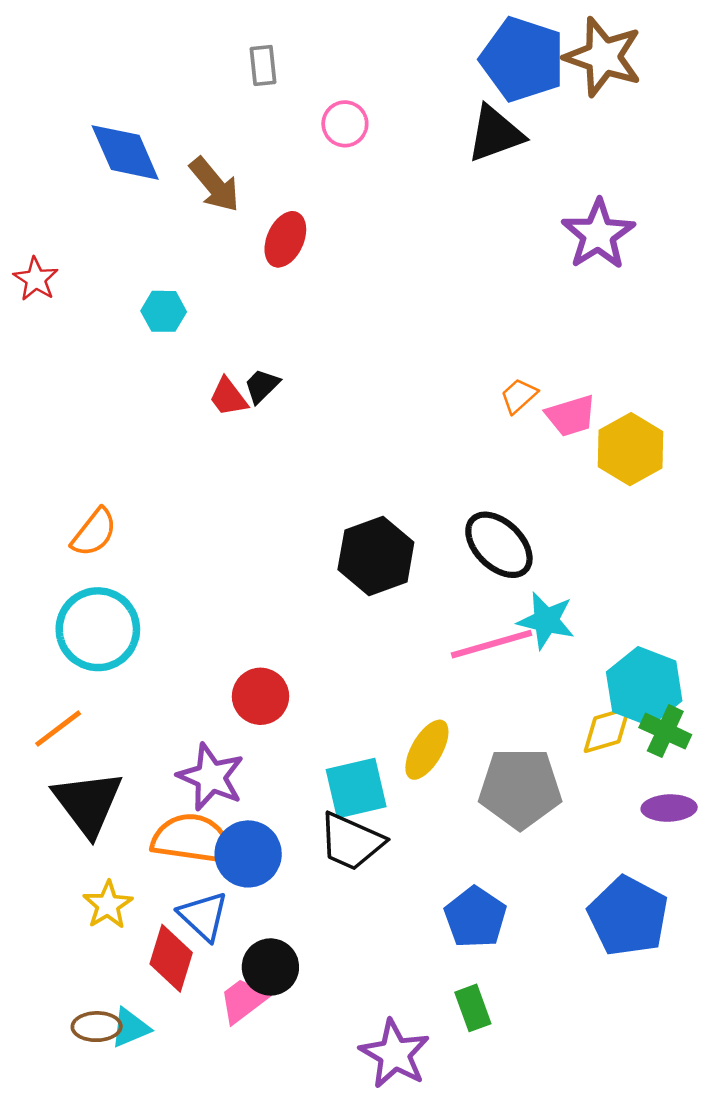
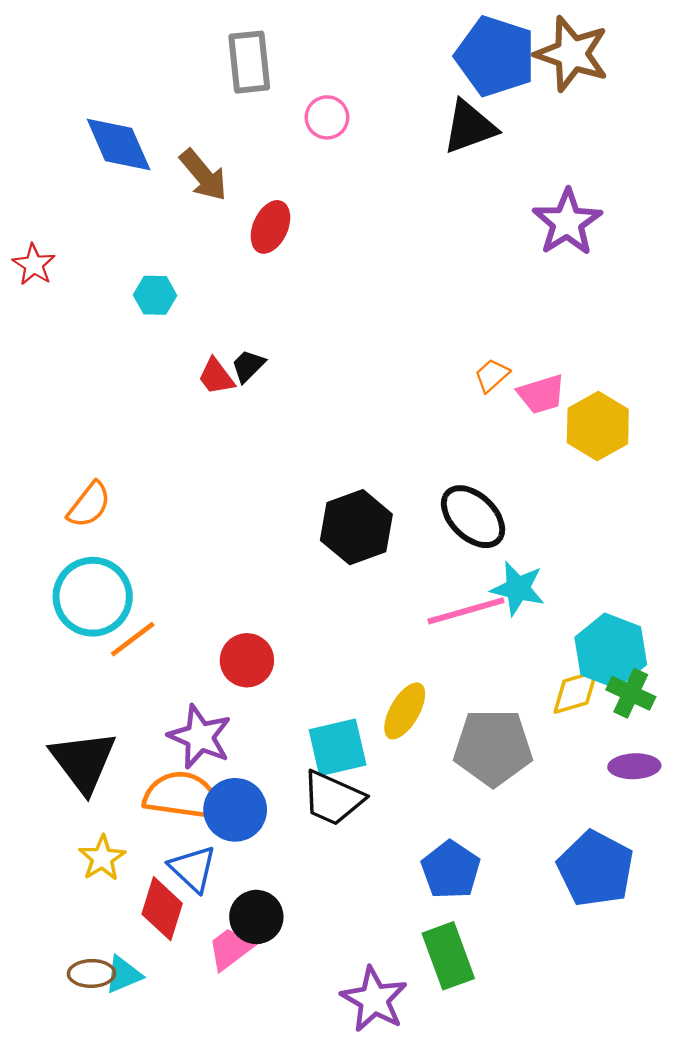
gray rectangle: (263, 65) -> (249, 62), size x1.6
orange line: (58, 729) -> (133, 639), moved
green rectangle: (473, 1008) -> (448, 956), size x1.5

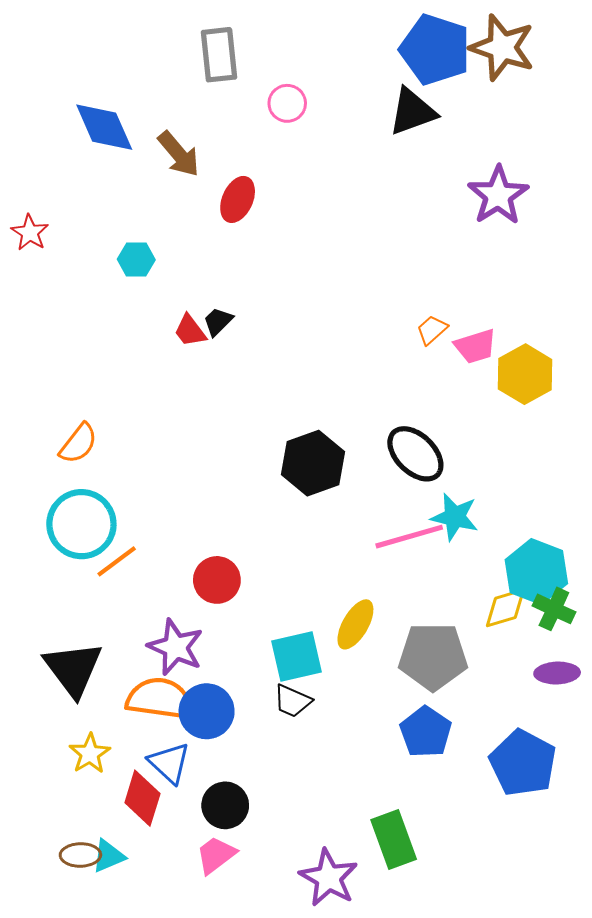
black trapezoid: (333, 798) -> (292, 701), size x0.7
blue pentagon: (451, 870) -> (426, 732), moved
pink trapezoid: (230, 949) -> (216, 855), moved

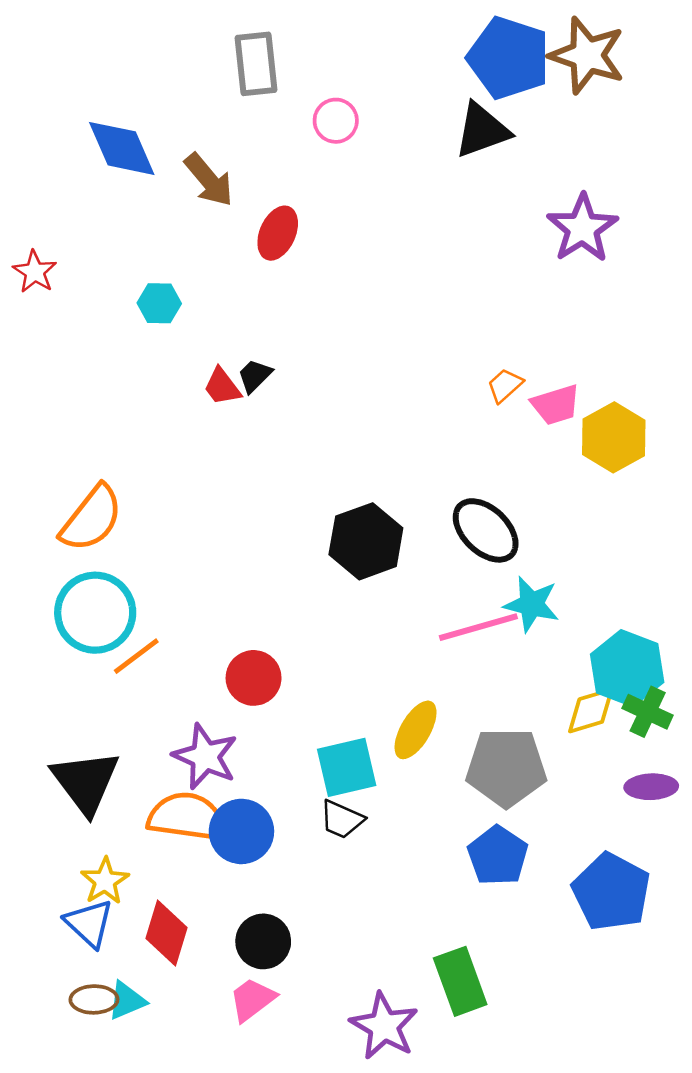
orange semicircle: (78, 443) -> (92, 518), size x1.4
blue triangle: (169, 763) -> (89, 923), moved

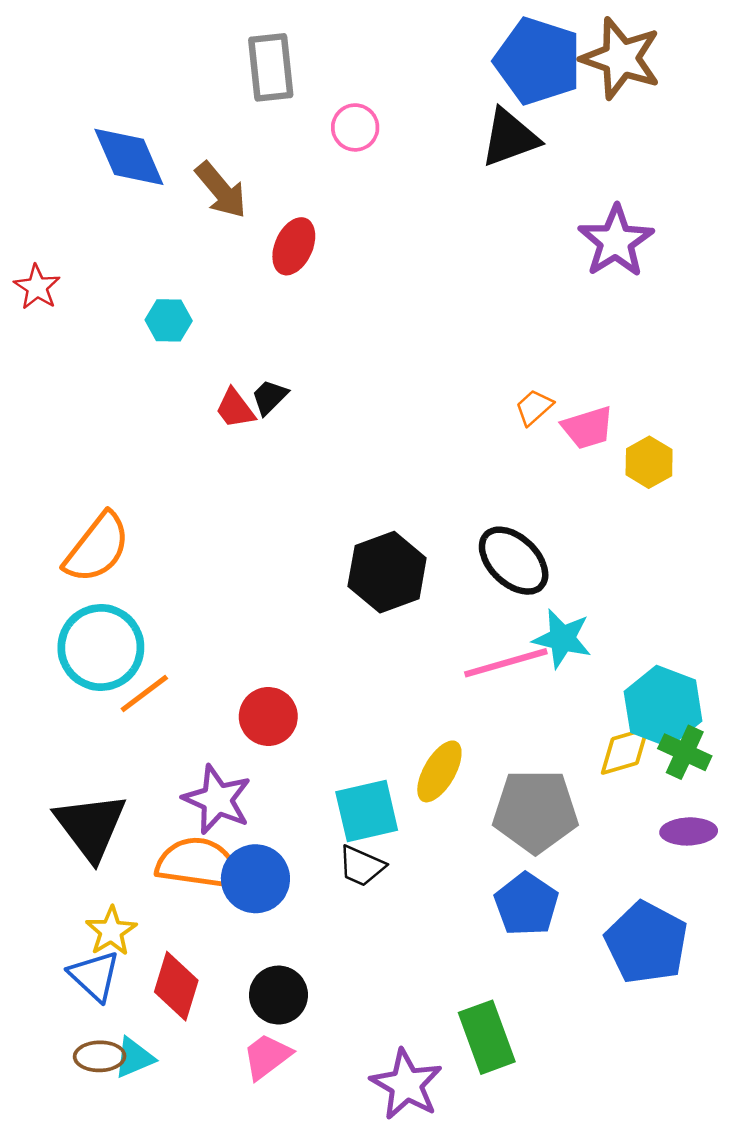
yellow hexagon: (614, 437) -> (649, 462), size x0.7

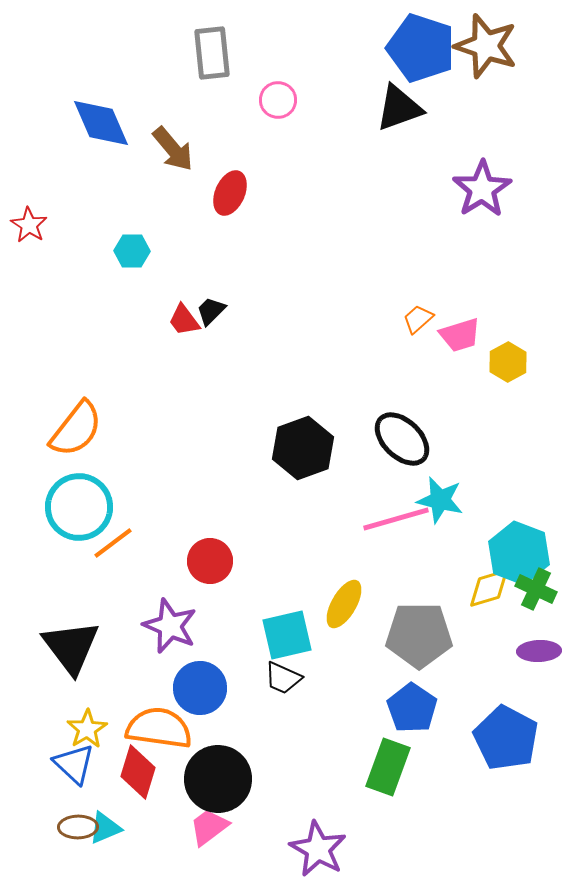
orange semicircle: (198, 863) -> (159, 728), moved
black circle: (278, 995) -> (218, 779), size x1.5
green rectangle: (487, 1037) -> (388, 767), moved, turned 40

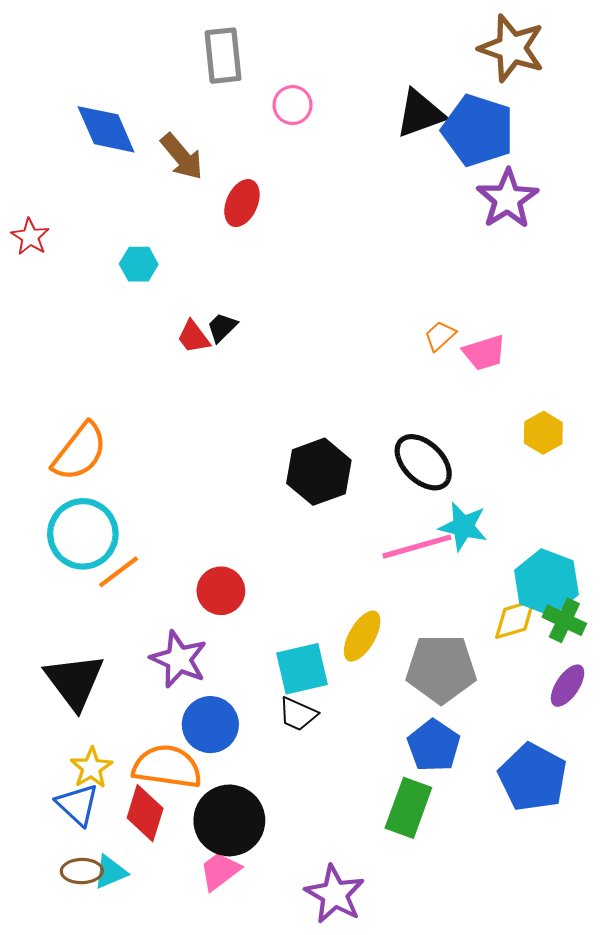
blue pentagon: (421, 48) -> (478, 130), moved
yellow hexagon: (508, 362) -> (543, 433), moved
purple ellipse: (539, 651) -> (568, 686), turned -54

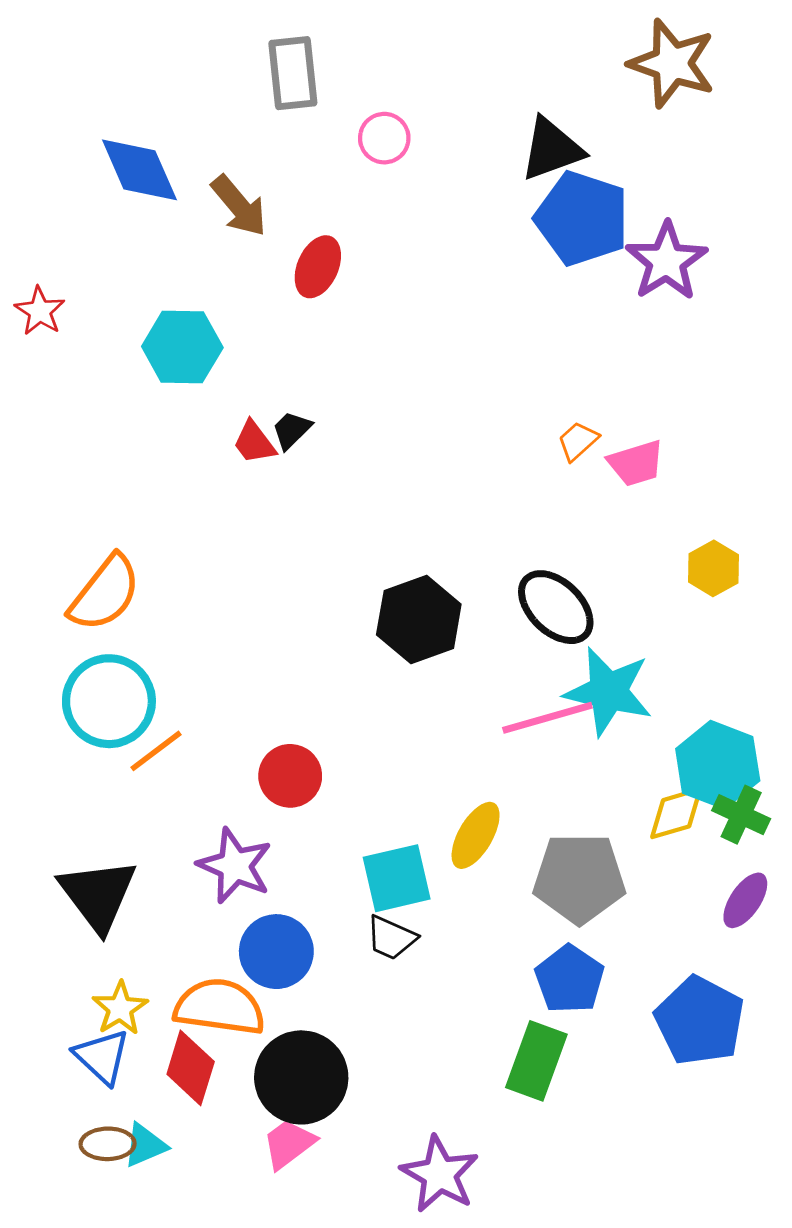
blue pentagon: (478, 130) -> (582, 218), moved
cyan hexagon: (139, 264) -> (182, 347), size x1.6
cyan star: (463, 527) -> (608, 691), size x1.4

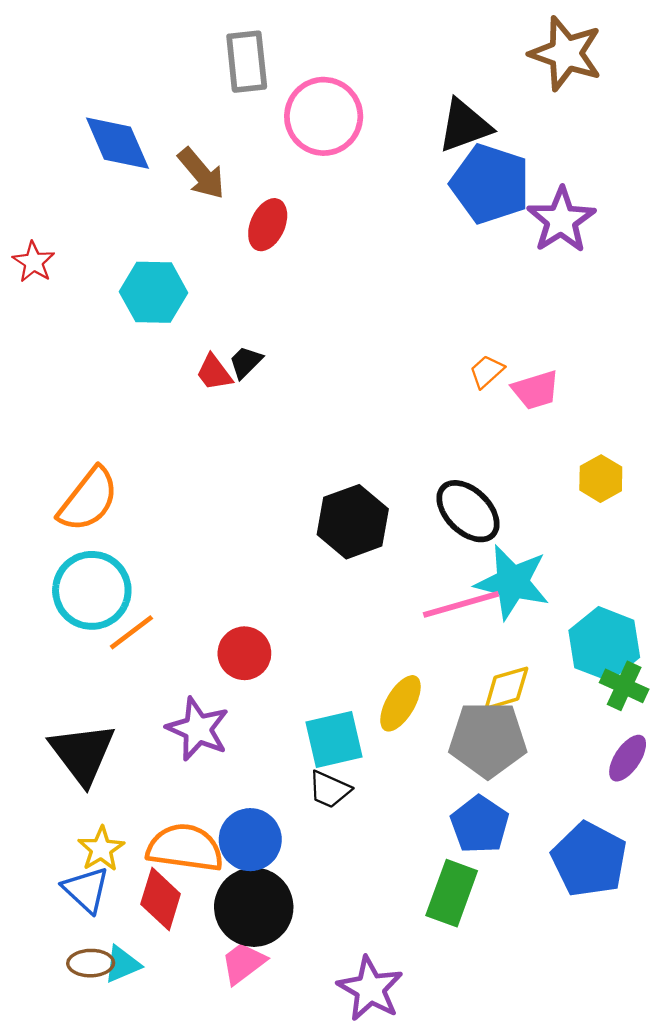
pink circle: (384, 138) -> (324, 116), size x1.8
yellow diamond: (676, 813) -> (506, 688), moved
blue circle: (276, 952) -> (250, 840), moved

